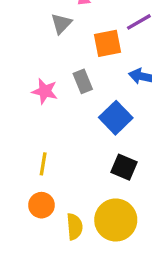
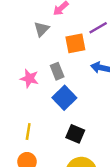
blue square: (116, 118) -> (64, 98), moved
black square: (124, 167) -> (75, 134), moved

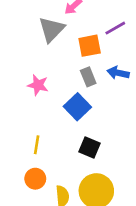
gray triangle: (41, 29) -> (52, 29), size x1.5
gray rectangle: (57, 71) -> (88, 77), moved

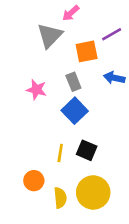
gray rectangle: (88, 77) -> (73, 82), moved
yellow line: (37, 145) -> (60, 153), moved

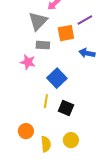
gray rectangle: (73, 82) -> (43, 45), moved, turned -64
yellow line: (60, 153) -> (46, 101), moved
yellow circle: (93, 192) -> (71, 140), size x0.6

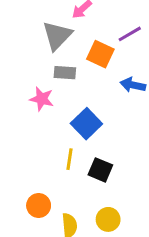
orange square: (66, 33) -> (100, 54), turned 36

